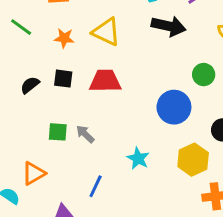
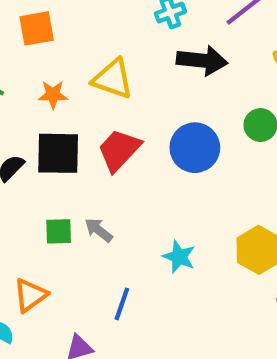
black square: (63, 79) -> (58, 153), size x1.6
red trapezoid: (105, 81) -> (119, 150), turned -40
blue circle: (174, 107) -> (195, 148), moved

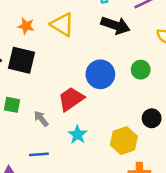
red trapezoid: (119, 150) -> (71, 99), moved
gray arrow: (99, 230) -> (41, 119), moved
blue line: (122, 304) -> (39, 154), turned 54

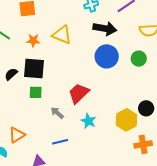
green circle: (141, 70) -> (139, 59), moved
blue circle: (100, 74) -> (107, 56), moved
green square: (12, 105) -> (36, 92), moved
black circle: (152, 118) -> (146, 108), moved

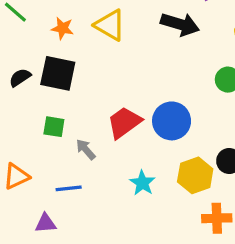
blue circle: (107, 56) -> (172, 121), moved
green square: (36, 92) -> (54, 127), moved
cyan star: (88, 121) -> (142, 183), moved
blue line: (60, 142) -> (69, 188), moved

